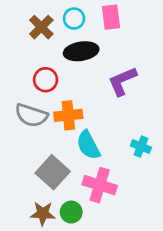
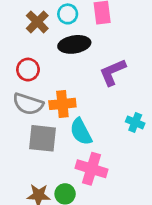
red circle: (46, 80) -> (28, 70), moved
cyan cross: (141, 147) -> (135, 122), moved
gray square: (53, 172) -> (43, 138), moved, turned -36

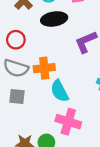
gray square: (43, 138) -> (17, 97), moved, size x0.7

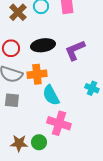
black ellipse: (54, 19) -> (43, 45), moved

